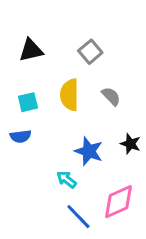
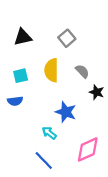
black star: (130, 144) -> (97, 92), moved
blue line: (78, 217) -> (44, 160), moved

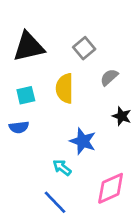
black triangle: (23, 37) -> (29, 47), size x1.4
gray semicircle: (82, 71) -> (109, 77), moved, turned -88

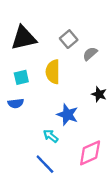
gray semicircle: (109, 77) -> (90, 54), moved

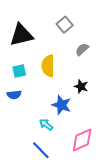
gray square: (69, 39) -> (65, 25), moved
black star: (99, 94) -> (81, 86), moved

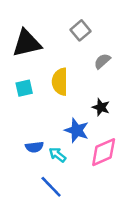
blue semicircle: (14, 95) -> (34, 147), moved
pink diamond: (82, 140) -> (104, 152), moved

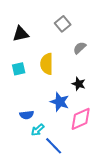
black triangle: (27, 43) -> (21, 34), size x0.7
cyan arrow: (57, 155) -> (38, 130), moved, turned -80
blue line: (51, 187) -> (54, 146), moved

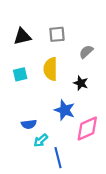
gray square: (63, 24) -> (57, 34), moved, turned 35
black star: (79, 84) -> (81, 83), moved
blue line: (54, 146) -> (58, 158), turned 30

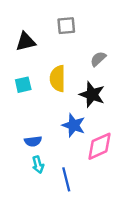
gray square: (57, 34) -> (66, 26), moved
black star: (81, 83) -> (92, 95), size x1.5
cyan arrow: (41, 140) -> (38, 165), moved, turned -64

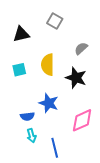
gray square: (66, 26) -> (55, 21), turned 35
blue star: (74, 125) -> (49, 103), moved

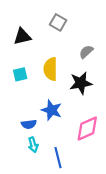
black star: (76, 78) -> (81, 83), turned -30

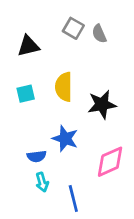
gray semicircle: (86, 52) -> (99, 34), moved, turned -72

